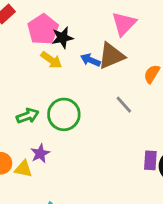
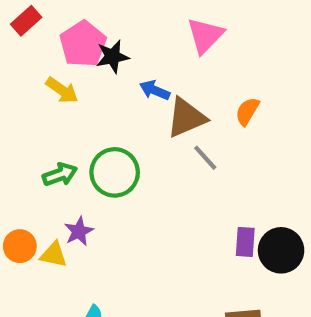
brown triangle: (111, 56) -> (186, 118), moved
yellow arrow: (51, 60) -> (62, 90), moved

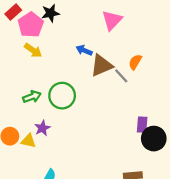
pink pentagon: (83, 44) -> (31, 25), moved
black star: (113, 57) -> (50, 13), moved
gray line: (205, 158) -> (121, 76), moved
purple rectangle: (245, 242) -> (142, 125), moved

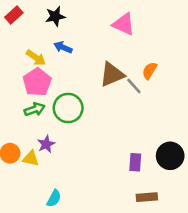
pink triangle: (112, 20) -> (124, 24), turned -50
pink pentagon: (31, 25) -> (37, 82), moved
blue arrow: (84, 50) -> (63, 47), moved
purple rectangle: (142, 125) -> (135, 162), moved

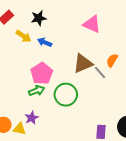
yellow arrow: (36, 58) -> (24, 36), moved
pink pentagon: (37, 82) -> (42, 73), moved
green circle: (68, 108) -> (66, 95), moved
green arrow: (35, 109) -> (37, 91), moved

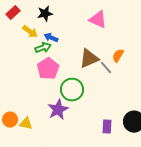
green arrow: (37, 91) -> (43, 48), moved
purple star: (32, 118) -> (58, 110), moved, size x1.5

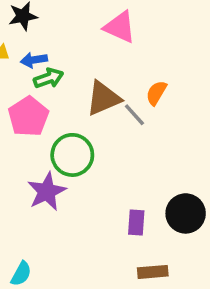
blue arrow: (51, 38) -> (34, 60), turned -32
green arrow: (43, 48) -> (49, 78), moved

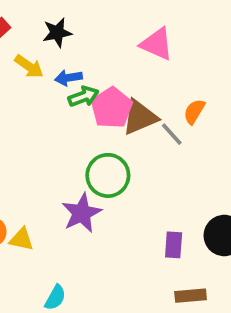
pink pentagon: (28, 117) -> (112, 108), moved

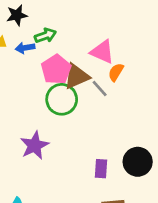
pink triangle: (157, 44) -> (102, 52), moved
green arrow: (83, 97) -> (45, 36), moved
green circle: (108, 175) -> (62, 99), moved

